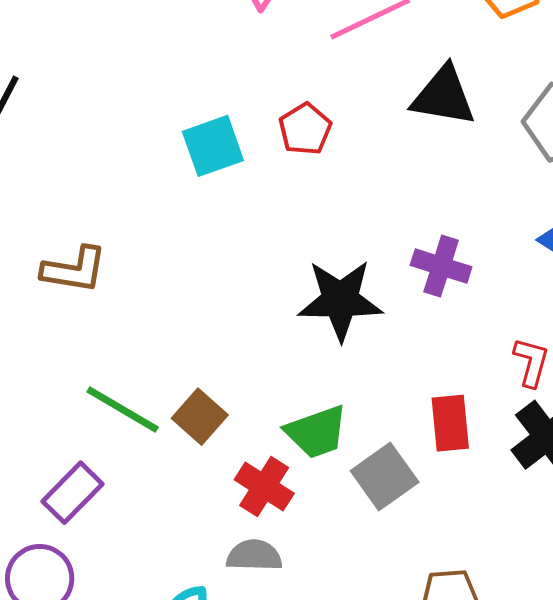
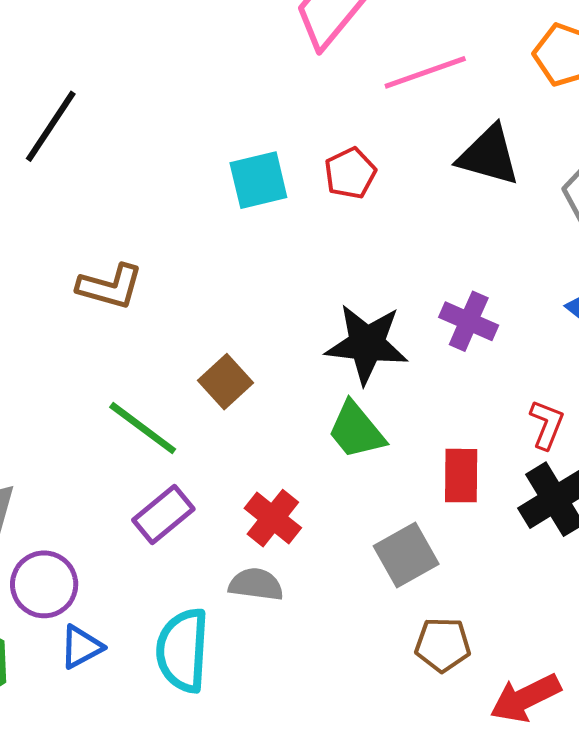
brown square: (200, 417) -> (226, 382), moved
green trapezoid: (317, 432) -> (356, 430), moved, turned 64
gray square: (385, 476) -> (406, 555), moved
purple rectangle: (72, 493) -> (163, 515), moved

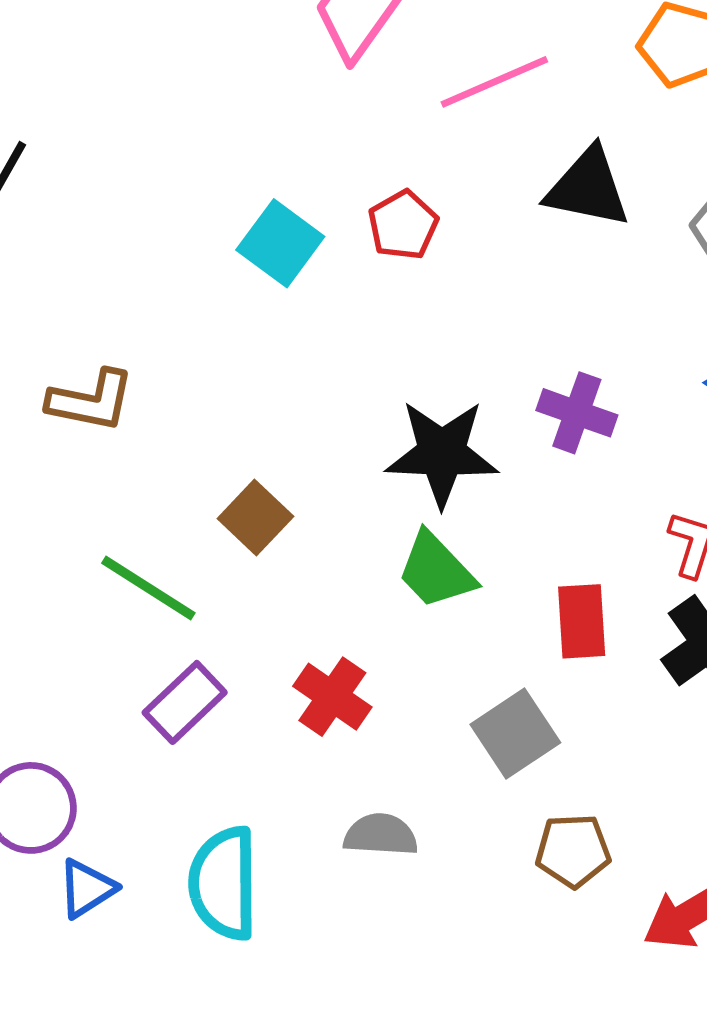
cyan square: (258, 180) -> (280, 243), turned -36
gray semicircle: (256, 584) -> (381, 835), moved

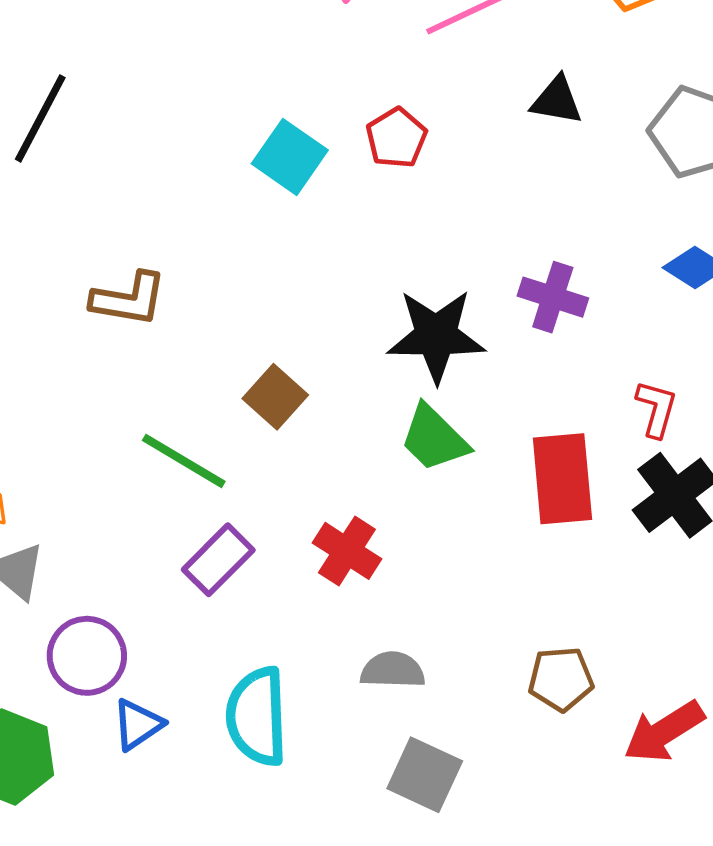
black triangle: (588, 188) -> (557, 101), size x0.7
red rectangle: (582, 621) -> (562, 479), size x1.4
gray square: (515, 733) -> (425, 775), moved, turned -30

